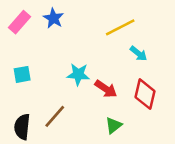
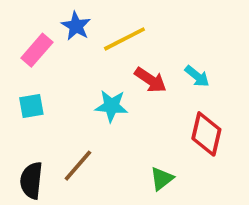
pink rectangle: (19, 22) -> (37, 50), moved
yellow line: (120, 27) -> (124, 39), moved
red arrow: (106, 89) -> (151, 80), moved

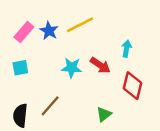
blue star: (76, 26) -> (49, 31), moved
cyan arrow: (197, 76) -> (127, 49), turned -119
red arrow: (151, 80) -> (100, 65), moved

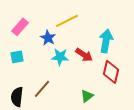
blue star: (49, 31) -> (48, 38), moved
cyan arrow: (127, 49) -> (106, 41), size x1.6

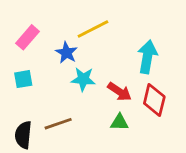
red arrow: (84, 55) -> (119, 92), moved
brown line: (42, 89) -> (58, 124), turned 30
green triangle: (87, 96) -> (119, 122), moved, turned 40

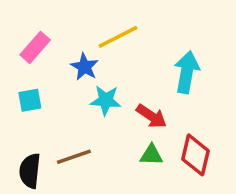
red diamond: (154, 100) -> (196, 155), moved

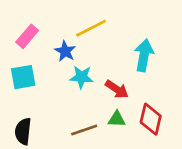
cyan square: (30, 100) -> (23, 77), size x1.4
brown line: (74, 157) -> (84, 130), moved

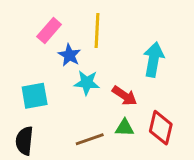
yellow line: (91, 28) -> (97, 30), turned -60
pink rectangle: (27, 36) -> (49, 30), moved
cyan square: (23, 77) -> (35, 96), moved

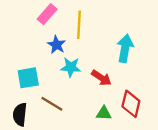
pink rectangle: (49, 30) -> (47, 14), moved
green triangle: (125, 128) -> (104, 113), moved
brown line: (90, 139) -> (52, 104), moved, turned 50

